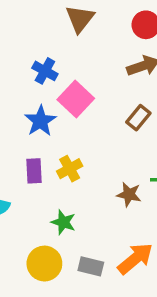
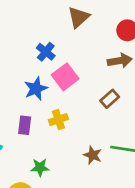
yellow cross: (70, 169) -> (58, 120), moved
green star: (63, 222) -> (40, 167), turned -30

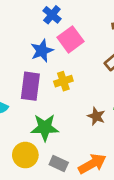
purple rectangle: (25, 125) -> (30, 86), size x1.5
green star: (40, 167) -> (45, 128), size x1.5

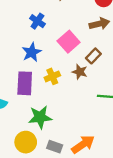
pink square: (71, 39) -> (69, 42), moved
brown star: (96, 116) -> (80, 72), moved

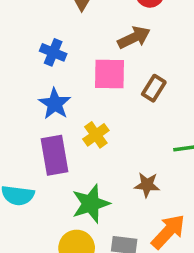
brown arrow: (99, 24) -> (134, 38), moved
pink square: (69, 42) -> (110, 74), turned -35
brown star: (80, 72) -> (147, 185), moved

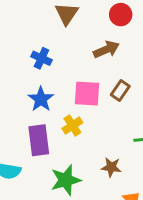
pink square: (110, 74) -> (87, 94), moved

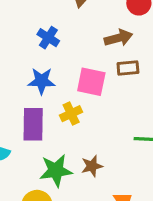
brown rectangle: (120, 90) -> (128, 68), moved, turned 42
blue star: (41, 99) -> (41, 81), turned 30
brown star: (111, 167) -> (92, 166), moved, turned -30

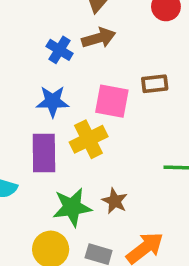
brown arrow: (118, 38) -> (99, 38), moved
yellow cross: (71, 114) -> (89, 139), size x1.4
brown star: (92, 166) -> (115, 201), turned -30

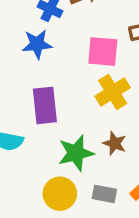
blue star: (53, 101) -> (37, 44), moved
yellow cross: (89, 139) -> (113, 92), moved

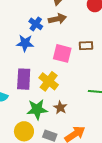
yellow cross: (113, 92) -> (49, 81), moved, turned -30

